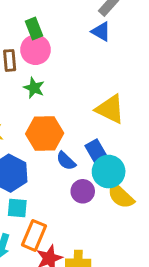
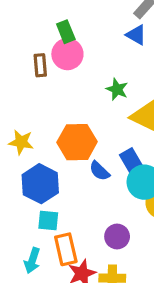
green star: (34, 88) -> (117, 89), moved
purple circle: (83, 191) -> (117, 237), moved
orange rectangle: (34, 235) -> (66, 249), turned -36

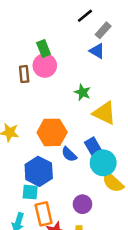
blue hexagon: (40, 184) -> (39, 171), moved

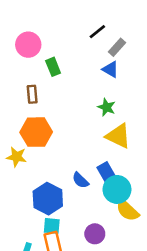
pink circle: (45, 66) -> (28, 45), moved
green star: (82, 92) -> (107, 107), moved
orange hexagon: (52, 132) -> (36, 132), moved
cyan square: (30, 192) -> (52, 226), moved

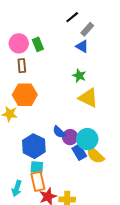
pink circle: (28, 45) -> (19, 43), moved
blue rectangle: (107, 172) -> (79, 152), moved
purple circle: (95, 234) -> (70, 137), moved

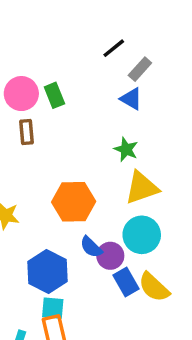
orange hexagon: (25, 95) -> (74, 202), moved
yellow triangle: (88, 98) -> (142, 188), turned -45
cyan circle: (87, 139) -> (142, 235), moved

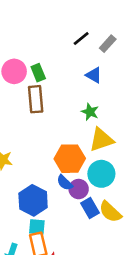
gray rectangle: (140, 69) -> (108, 44), moved
brown rectangle: (27, 132) -> (36, 99), moved, size x1.5
orange hexagon: (74, 202) -> (70, 159), moved

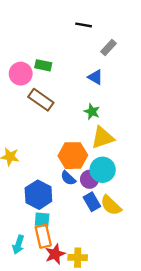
black line: (81, 38) -> (84, 25), moved, turned 49
green rectangle: (38, 73) -> (43, 65), moved, turned -56
brown rectangle: (36, 99) -> (41, 100), turned -50
purple circle: (79, 189) -> (90, 179), moved

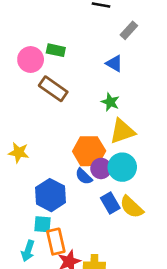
purple circle: (90, 179) -> (101, 168), moved
cyan square: (42, 220) -> (43, 224), moved

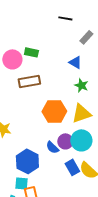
brown rectangle: (53, 89) -> (29, 81), turned -45
green star: (110, 102) -> (81, 85), moved
orange hexagon: (89, 151) -> (54, 111), moved

